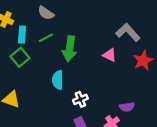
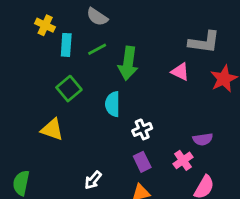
gray L-shape: (128, 32) -> (204, 42), turned 140
green square: (20, 57) -> (69, 89), moved

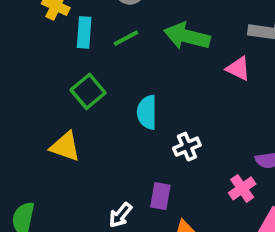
green arrow: (128, 63) -> (187, 36), moved, turned 96
purple rectangle: (142, 162) -> (160, 196), moved, turned 36

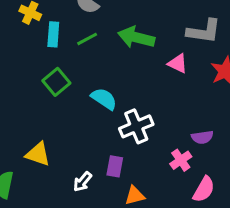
cyan semicircle: (147, 112) -> (104, 99), turned 124
yellow triangle: (65, 147) -> (38, 154), moved
white cross: (187, 147) -> (136, 126), size x1.5

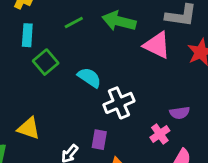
cyan rectangle: (53, 34) -> (27, 35), moved
pink triangle: (178, 63) -> (157, 45), size x1.5

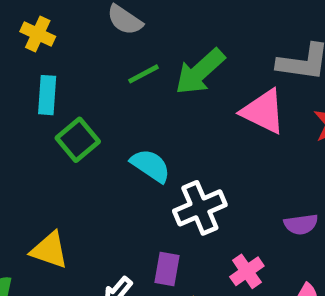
green arrow: (119, 21) -> (200, 72), turned -56
green line: (74, 23) -> (144, 74), moved
pink cross: (160, 134) -> (247, 271), moved

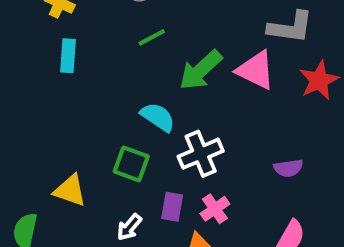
green arrow: (200, 72) -> (201, 70), moved
green square: (78, 140) -> (131, 164), moved, turned -30
pink cross: (247, 271) -> (215, 209), moved

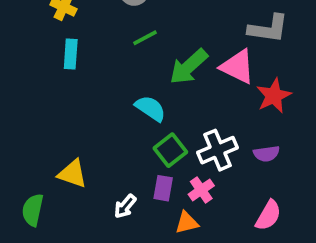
red star: (319, 80) -> (274, 96), moved
white cross: (201, 154) -> (218, 150), moved
green square: (131, 164) -> (170, 150), moved, turned 32

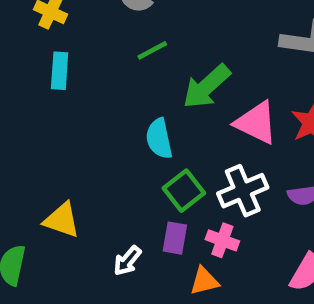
pink triangle: (237, 67) -> (256, 123), moved
cyan semicircle: (150, 108) -> (159, 139), turned -136
pink cross: (201, 190) -> (222, 240), turned -35

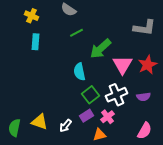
pink triangle: (256, 123) -> (122, 65), turned 35
yellow triangle: (62, 220) -> (40, 122), moved
purple rectangle: (175, 238) -> (86, 116), turned 48
pink cross: (222, 240) -> (108, 117), turned 32

